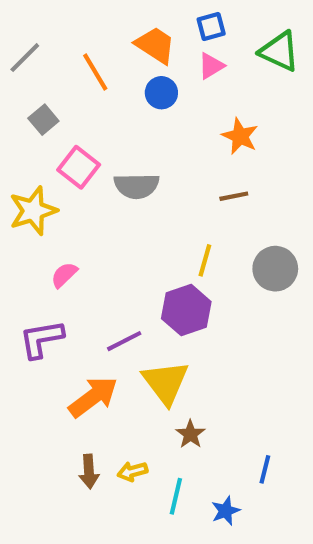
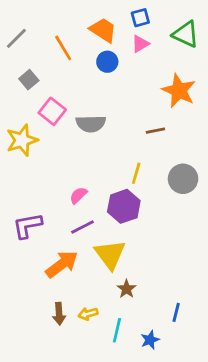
orange star: (240, 136) -> (179, 91), moved, size x1.4
pink semicircle: (64, 275) -> (78, 195), moved

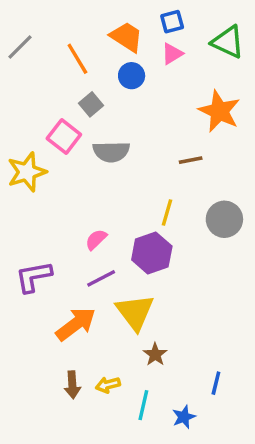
gray square: (29, 80) -> (91, 104), moved

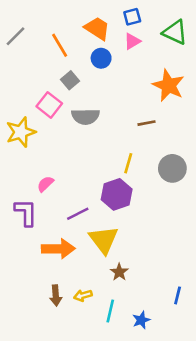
pink semicircle: (96, 240) -> (45, 184), moved
purple L-shape: (34, 277) -> (26, 212), turned 100
orange arrow: (76, 324) -> (58, 249), turned 36
blue line: (216, 383) -> (178, 295), moved

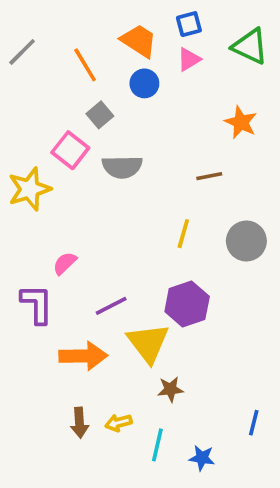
orange star: (168, 85) -> (241, 122), size x0.7
purple hexagon: (117, 194) -> (187, 304), moved
brown star: (119, 272) -> (170, 389), turned 30
blue star: (141, 320) -> (202, 458), turned 30

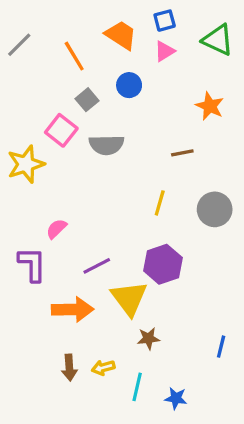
blue circle: (144, 83) -> (129, 85), moved
blue line: (254, 423) -> (221, 347), moved

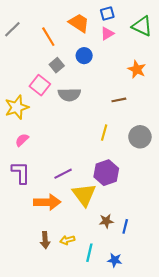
pink semicircle: (56, 229) -> (22, 140), moved
brown star: (148, 339) -> (106, 221), moved
blue line: (221, 347) -> (125, 226), moved

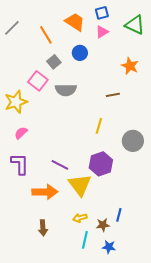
gray circle: (140, 137) -> (133, 141), moved
purple line: (63, 174) -> (60, 165), turned 54
brown star: (106, 221) -> (103, 225), moved
yellow arrow: (67, 240) -> (80, 218), moved

